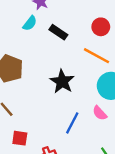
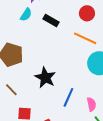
black star: (62, 81) -> (45, 78), moved
pink semicircle: (100, 113) -> (91, 104), moved, turned -144

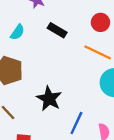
cyan semicircle: (26, 15) -> (17, 32), moved

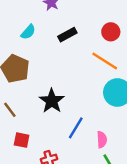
black rectangle: (57, 30) -> (67, 35), turned -66

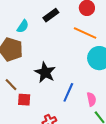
cyan semicircle: (28, 32) -> (23, 26), moved
red square: (22, 140) -> (24, 100), moved

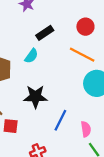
cyan semicircle: (23, 26) -> (31, 56), moved
black star: (45, 72) -> (35, 97), turned -30

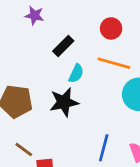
cyan semicircle: (31, 56) -> (76, 73), moved
black star: (35, 97) -> (64, 102), moved

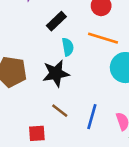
cyan semicircle: (76, 73) -> (68, 47), turned -36
brown line: (24, 149) -> (60, 111), moved

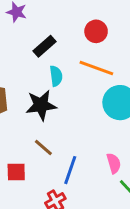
blue line: (92, 117) -> (70, 170), moved

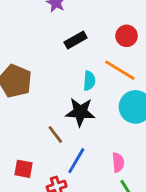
cyan semicircle: (56, 76) -> (89, 81), moved
black star: (41, 105) -> (80, 112), moved
red square: (16, 172) -> (24, 169), moved

